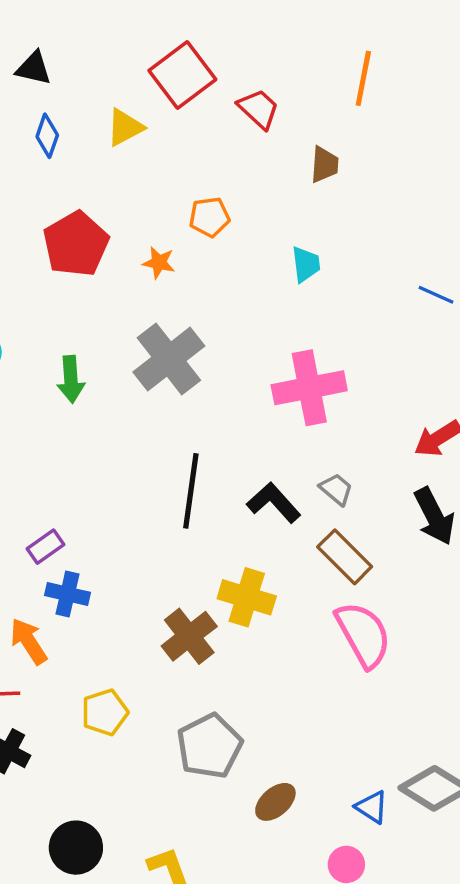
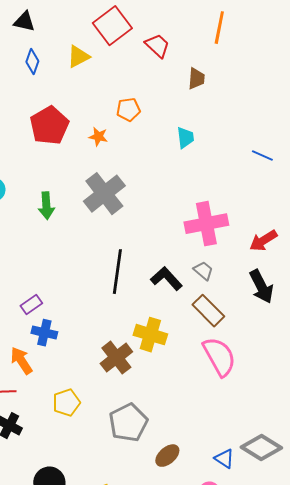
pink cross: (309, 388) -> (206, 224), moved

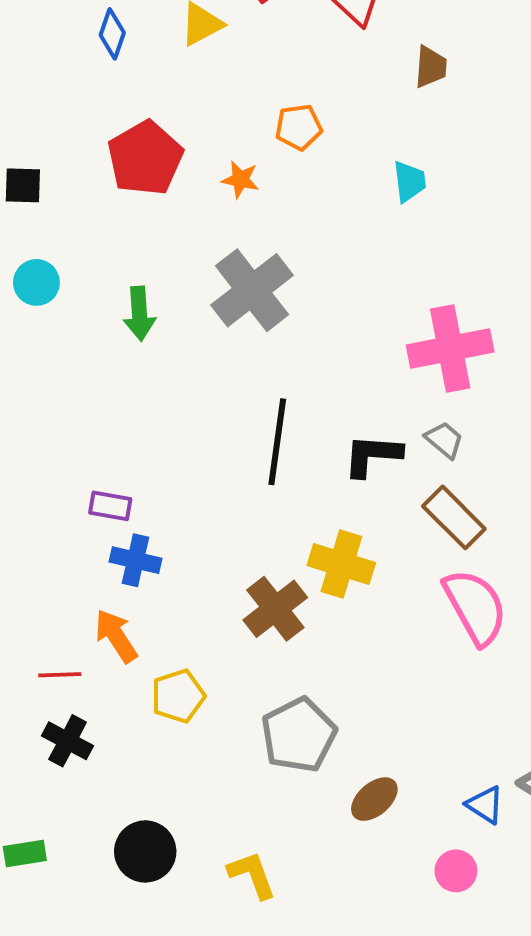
black L-shape: (166, 279) -> (372, 455), turned -44
purple rectangle: (31, 305) -> (110, 506), turned 45
orange arrow: (21, 361) -> (116, 636), moved

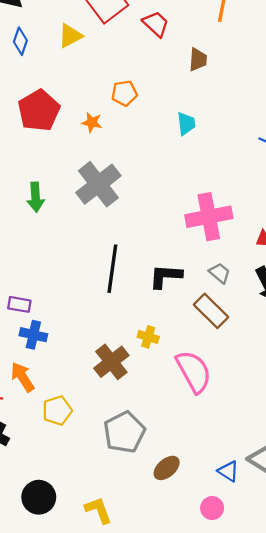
gray trapezoid: (444, 440) -> (220, 273), moved
yellow cross: (341, 564) -> (148, 337), size x0.6
pink semicircle: (475, 607) -> (194, 372), moved

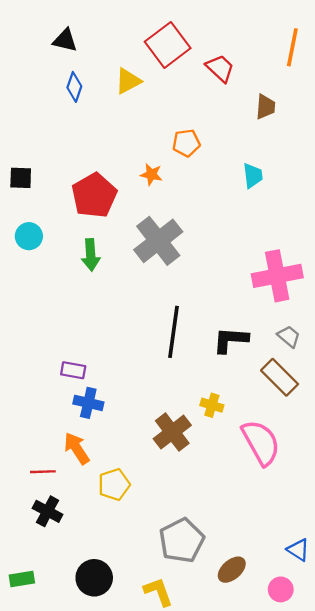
red pentagon: (39, 111) -> (94, 195), moved
gray pentagon: (124, 432) -> (182, 540), moved
brown ellipse: (167, 468) -> (232, 570), moved

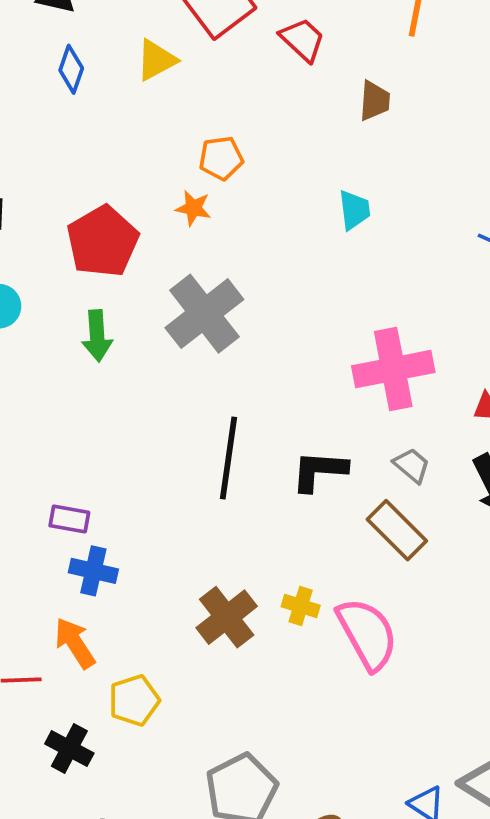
orange pentagon: (186, 143) -> (221, 158), moved
yellow cross: (212, 405) -> (301, 606), moved
black cross: (48, 511) -> (69, 748), moved

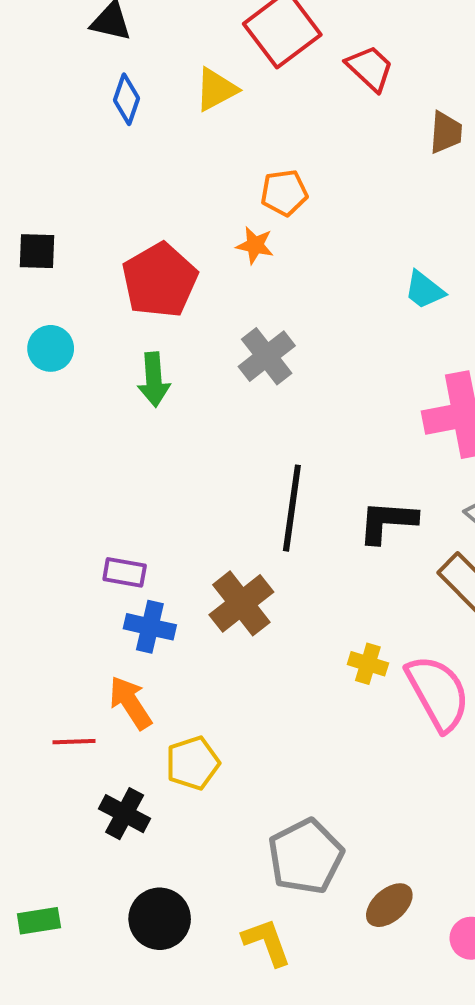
cyan trapezoid: (354, 210) -> (424, 290), moved, turned 135
gray cross: (204, 314) -> (267, 356), size x0.7
brown cross: (227, 617) -> (241, 603), moved

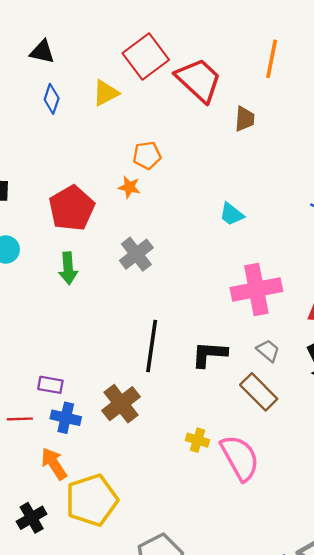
red trapezoid: (370, 68) -> (199, 80), size x1.6
red line: (74, 742) -> (20, 419), moved
yellow pentagon: (193, 763) -> (92, 500), size x1.6
black cross: (125, 814) -> (32, 518), moved, turned 32

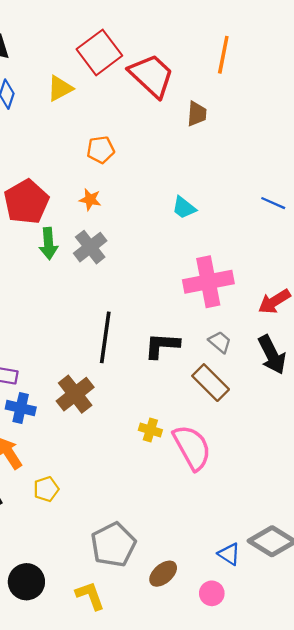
orange star: (129, 187) -> (90, 200), moved
green arrow: (68, 268) -> (48, 244), moved
yellow pentagon: (92, 500) -> (46, 489), size x0.5

